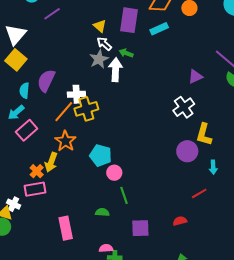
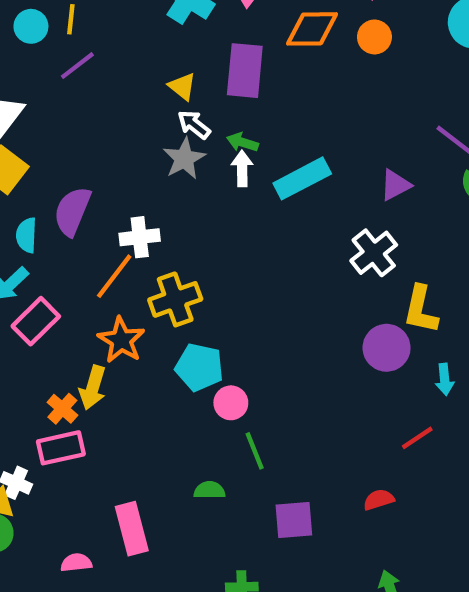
cyan rectangle: (159, 29) -> (302, 178), moved, size x1.4
white arrow: (116, 70) -> (242, 168), moved, size x0.7
yellow cross: (86, 109) -> (175, 299), moved
pink semicircle: (106, 248) -> (76, 563), moved

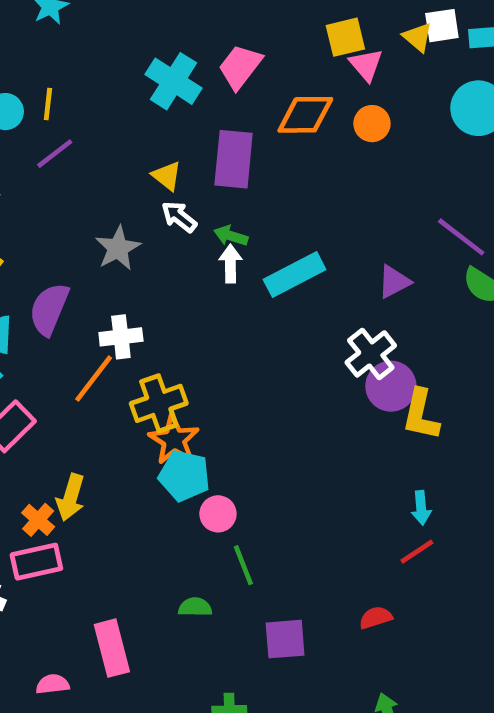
gray star: (184, 159) -> (118, 248), moved
orange star: (121, 340) -> (174, 440), moved
purple circle: (387, 348) -> (391, 386), moved
cyan arrow: (445, 379) -> (421, 508), moved

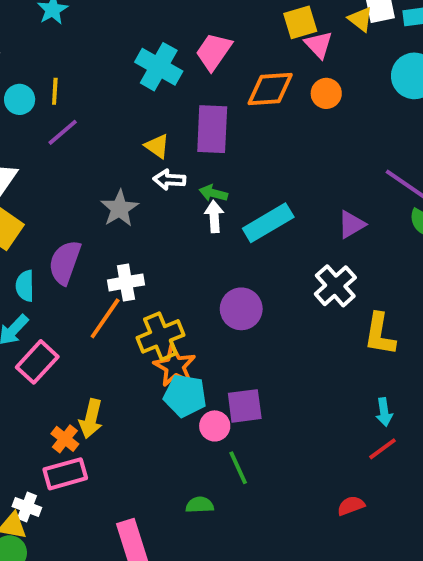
white arrow: (179, 217) -> (169, 180), turned -32
purple circle: (391, 386) -> (241, 309), moved
purple square: (285, 639) -> (245, 406), moved

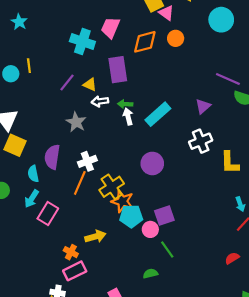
purple line: (63, 132) -> (67, 83), moved
white cross: (335, 286) -> (201, 141), turned 30
yellow arrow: (91, 419) -> (95, 237), moved, turned -108

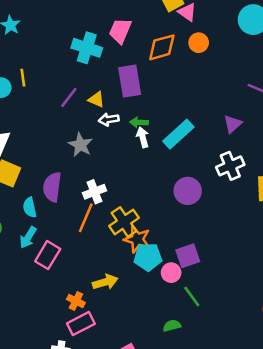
purple circle: (152, 163) -> (188, 191), moved

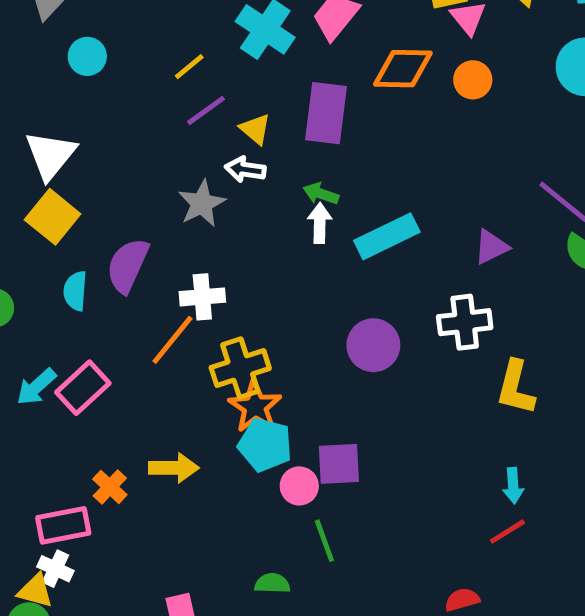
yellow line: (23, 78) -> (189, 67), moved, turned 42
white arrow: (109, 119) -> (245, 169), moved
cyan arrow: (28, 237) -> (36, 387), moved
pink rectangle: (81, 324) -> (63, 525), moved

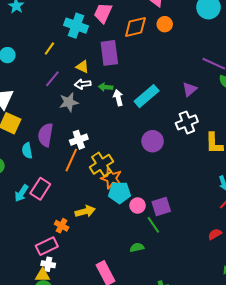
purple line: (206, 111) -> (52, 79), moved
green arrow: (321, 194) -> (106, 87), moved
gray star: (202, 203) -> (69, 102), turned 30
purple square: (339, 464) -> (161, 206), moved

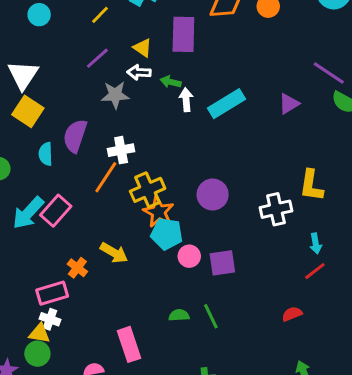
white cross: (187, 122) -> (276, 209), moved
purple circle: (153, 141) -> (213, 194), moved
cyan arrow: (21, 193) -> (28, 213), size x1.4
yellow arrow: (85, 211) -> (114, 253), turned 36
green line: (153, 225) -> (211, 316), moved

